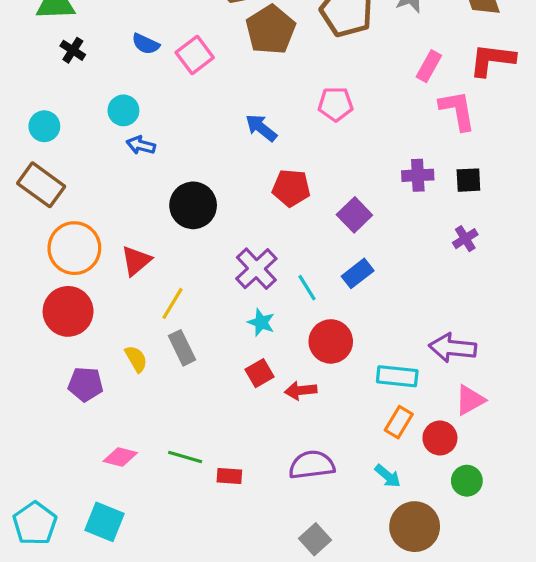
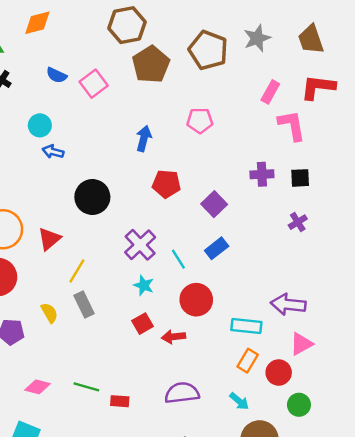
blue arrow: (261, 128) -> (144, 139), turned 65

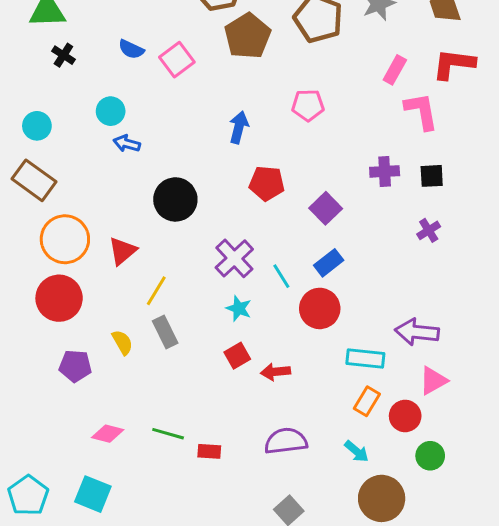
red circle: (196, 300) -> (320, 308), moved

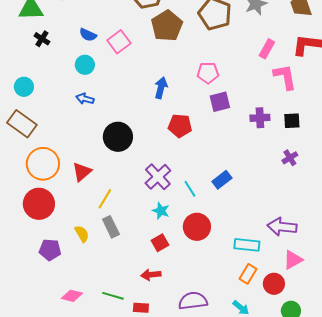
cyan circle: (111, 111) -> (85, 65), moved
purple square: (326, 208) -> (220, 102), moved, turned 30
red circle: (320, 308) -> (197, 227), moved
red arrow: (276, 372) -> (151, 275), moved

